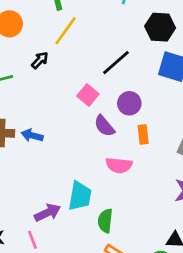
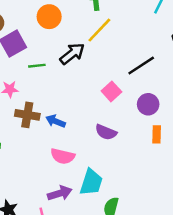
black arrow: (40, 60) -> (72, 54), size x1.5
purple semicircle: (104, 126) -> (106, 132), moved, turned -35
pink semicircle: (119, 165) -> (63, 156), moved

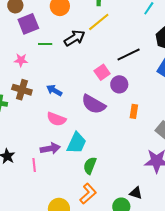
purple circle: (148, 104) -> (119, 84), moved
brown cross: (27, 115) -> (22, 90), moved
purple semicircle: (106, 132) -> (93, 104), size x1.4

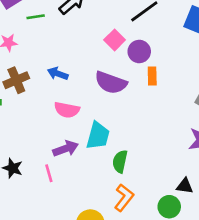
brown cross: (22, 90) -> (16, 80), turned -30
orange rectangle: (134, 111) -> (152, 76), moved

